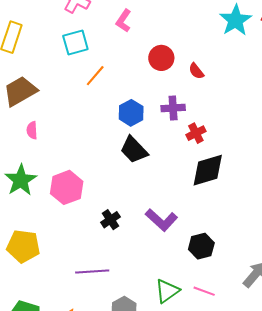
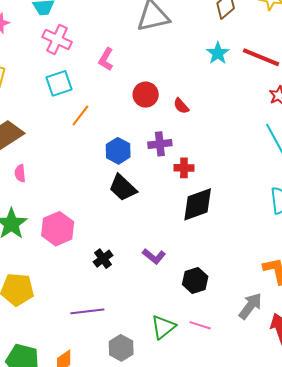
cyan star: (236, 20) -> (218, 53), size x0.7
red cross: (196, 133) -> (184, 168), turned 30
purple L-shape: (161, 220) -> (154, 256), size x0.7

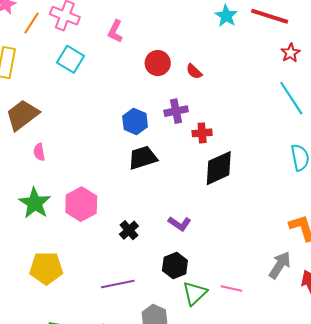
cyan square: (59, 83) -> (70, 59), turned -36
orange line: (80, 116) -> (31, 23), moved
black trapezoid: (123, 188) -> (143, 158), turned 124
black hexagon: (195, 280) -> (175, 266), moved

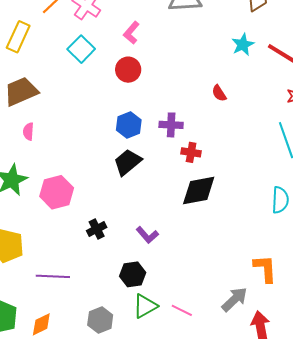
red circle: (158, 63) -> (128, 70), moved
red semicircle: (194, 71) -> (219, 93), moved
black trapezoid: (143, 158) -> (128, 162), turned -36
purple line: (118, 284) -> (53, 276), moved

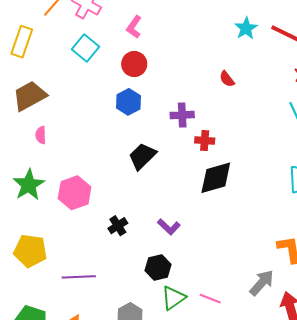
blue hexagon: (129, 125) -> (128, 102), moved

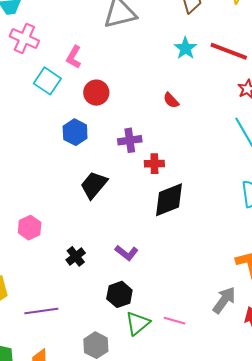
cyan square: (86, 48) -> (47, 81), moved
red circle: (134, 64) -> (96, 93), moved
pink hexagon: (75, 193) -> (30, 228), size x0.7

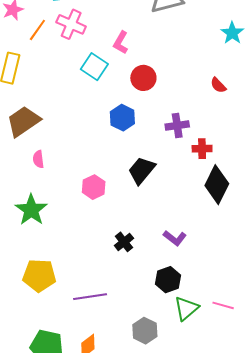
black diamond: (169, 200) -> (217, 185), turned -42
pink hexagon: (30, 228) -> (94, 187), moved

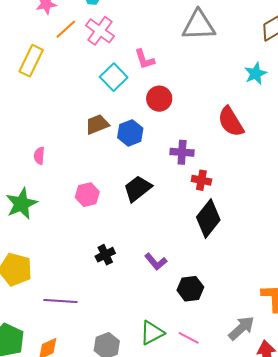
pink L-shape: (121, 43) -> (144, 59), turned -60
red semicircle: (218, 85) -> (231, 122), size x1.8
brown trapezoid: (23, 121) -> (97, 124), moved, size x0.7
black hexagon: (168, 280) -> (190, 289), moved

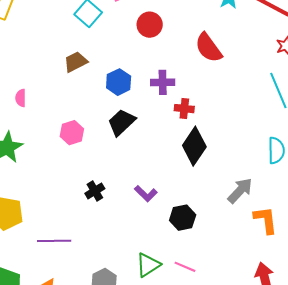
red circle: (159, 99) -> (150, 25), moved
blue hexagon: (130, 133) -> (119, 82), moved
gray arrow: (241, 328) -> (240, 191), moved

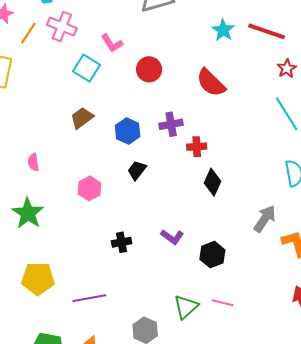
black trapezoid: (121, 122) -> (137, 170), size x0.7
black diamond: (194, 146) -> (213, 182), size x0.7
black cross: (95, 191) -> (122, 242), turned 30

